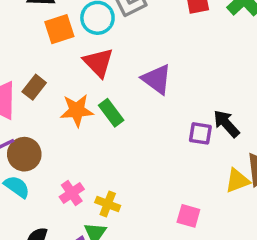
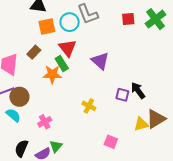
brown rectangle: (34, 87) -> (34, 52), moved
green rectangle: (111, 113) -> (62, 63), moved
yellow cross: (108, 204) -> (89, 106), moved

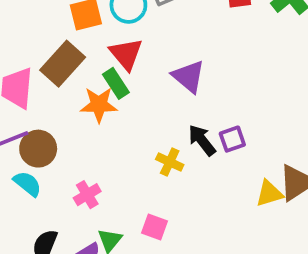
brown rectangle: (34, 52) -> (63, 64), size x1.6
black arrow: (138, 91) -> (202, 140), moved
purple square: (122, 95) -> (232, 139), turned -32
pink square: (111, 142) -> (154, 227), moved

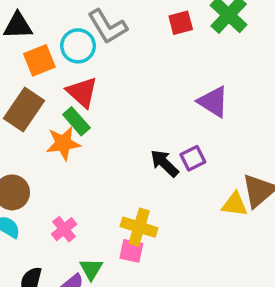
purple triangle: (189, 76) -> (213, 102), moved
yellow cross: (170, 162) -> (139, 227), moved, size x1.4
yellow triangle: (269, 193) -> (235, 204), turned 32

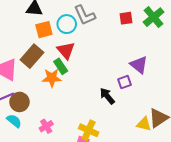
purple square: (193, 158) -> (125, 82), moved

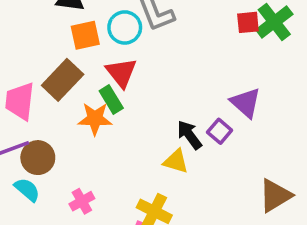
red square: (126, 18) -> (248, 22), moved
purple square: (125, 82) -> (220, 131), turned -32
black arrow: (107, 96) -> (189, 135), moved
yellow triangle: (144, 124) -> (176, 161), moved

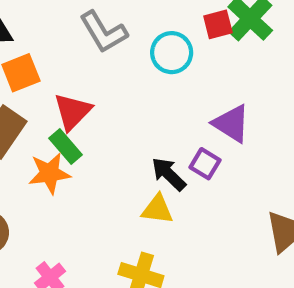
cyan circle: (125, 27) -> (172, 53), moved
red triangle: (121, 73) -> (73, 111), turned 32

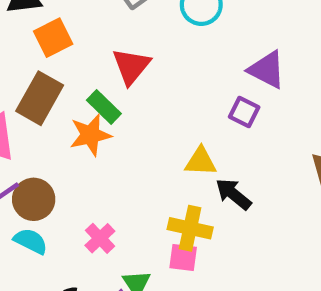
red triangle: (73, 111) -> (131, 66), moved
black arrow: (169, 174) -> (233, 194), moved

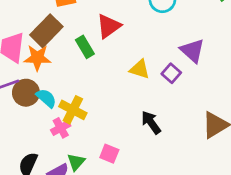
orange star: (90, 135) -> (37, 58), moved
yellow triangle: (201, 161) -> (140, 69), moved
yellow cross: (190, 228) -> (73, 110), moved
cyan semicircle: (31, 241) -> (46, 98), moved

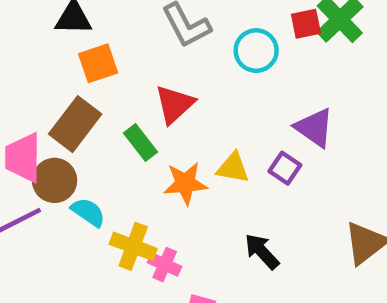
orange star: (37, 58) -> (185, 183), moved
brown circle: (26, 93) -> (55, 180), moved
cyan semicircle: (46, 98) -> (88, 212), moved
pink cross: (61, 128) -> (165, 265), moved, turned -30

